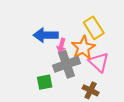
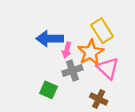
gray cross: (67, 64) -> (72, 71), size x0.7
green square: (45, 82) -> (49, 90), turned 35

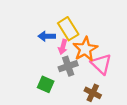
yellow rectangle: (102, 31) -> (68, 29), moved
blue arrow: (50, 39) -> (47, 36), size x0.7

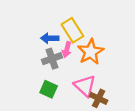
pink triangle: (101, 64) -> (85, 86), moved
gray cross: (68, 66) -> (52, 59), moved

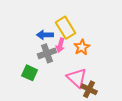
orange star: (91, 52) -> (82, 47), size x0.7
green square: (49, 89) -> (30, 73), moved

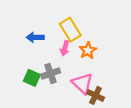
blue arrow: (45, 35) -> (35, 37), moved
gray cross: (47, 53) -> (51, 73), moved

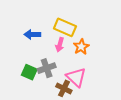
yellow rectangle: (70, 30) -> (65, 27), turned -35
brown cross: (96, 95) -> (64, 88), moved

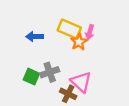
pink arrow: (60, 45) -> (90, 32), moved
orange star: (81, 47) -> (79, 42), moved

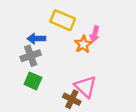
yellow rectangle: (69, 29) -> (63, 20), moved
gray cross: (50, 72) -> (31, 56), moved

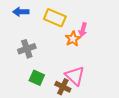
blue arrow: (36, 39) -> (21, 12), moved
green square: (33, 81) -> (37, 78), moved

